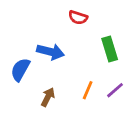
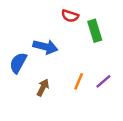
green rectangle: (110, 49) -> (95, 31), moved

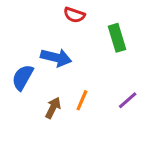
red semicircle: (70, 16) -> (74, 15), moved
orange line: (79, 81) -> (82, 100), moved

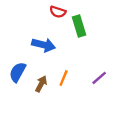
green rectangle: (117, 38) -> (79, 26), moved
blue semicircle: (23, 77) -> (18, 72), moved

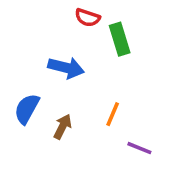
orange line: (64, 78) -> (113, 114), moved
purple line: (99, 78) -> (139, 148), moved, turned 63

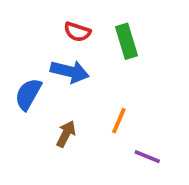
red semicircle: (88, 18) -> (77, 32), moved
blue semicircle: (27, 109) -> (28, 94), moved

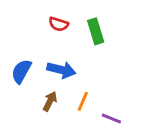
blue arrow: (70, 71) -> (61, 70), moved
orange line: (119, 121) -> (83, 101), moved

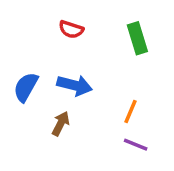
green rectangle: (96, 31) -> (137, 38), moved
orange line: (83, 101) -> (130, 111), moved

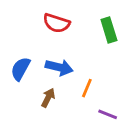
red semicircle: (71, 29) -> (56, 23), size x1.4
orange line: (130, 111) -> (87, 88), moved

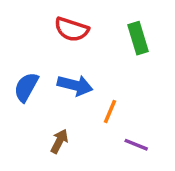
brown arrow: (48, 98) -> (59, 141), moved

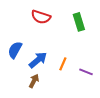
blue arrow: (75, 85) -> (38, 60), moved, turned -54
purple line: (136, 145) -> (86, 72), moved

